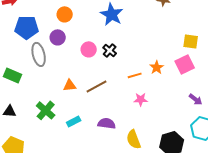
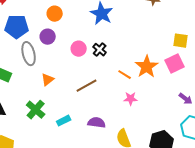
orange star: (157, 67) -> (147, 67), size x1.6
orange line: (135, 75) -> (125, 75), turned 48
orange triangle: (70, 85) -> (48, 80), moved, turned -32

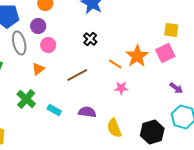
pink circle: (79, 49) -> (48, 45), moved
cyan rectangle: (64, 121) -> (54, 110), turned 56

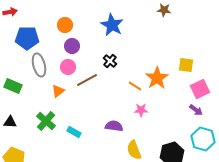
purple circle: (38, 26) -> (72, 46), moved
yellow square: (171, 30) -> (186, 65), moved
pink square: (165, 53) -> (200, 89), moved
brown line: (77, 75) -> (87, 80), moved
purple semicircle: (87, 112) -> (114, 126), moved

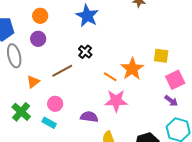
purple circle: (72, 46) -> (38, 39), moved
pink circle: (68, 67) -> (55, 104), moved
pink star: (141, 110) -> (116, 101), size x1.6

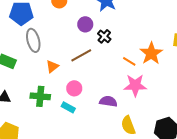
purple circle: (38, 39) -> (85, 24), moved
green cross: (21, 112) -> (40, 96), turned -36

